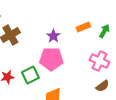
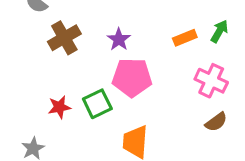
orange rectangle: (83, 27) -> (185, 38), moved
purple star: (53, 36) -> (119, 39), moved

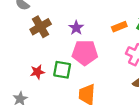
green square: (97, 104) -> (62, 70), turned 36

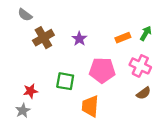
pink pentagon: (85, 53) -> (102, 70), moved
red star: (37, 72) -> (30, 91), moved

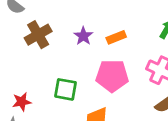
orange rectangle: (123, 38) -> (116, 37), moved

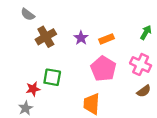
pink pentagon: (112, 76) -> (103, 69), turned 30
green square: (65, 89) -> (52, 77), moved

